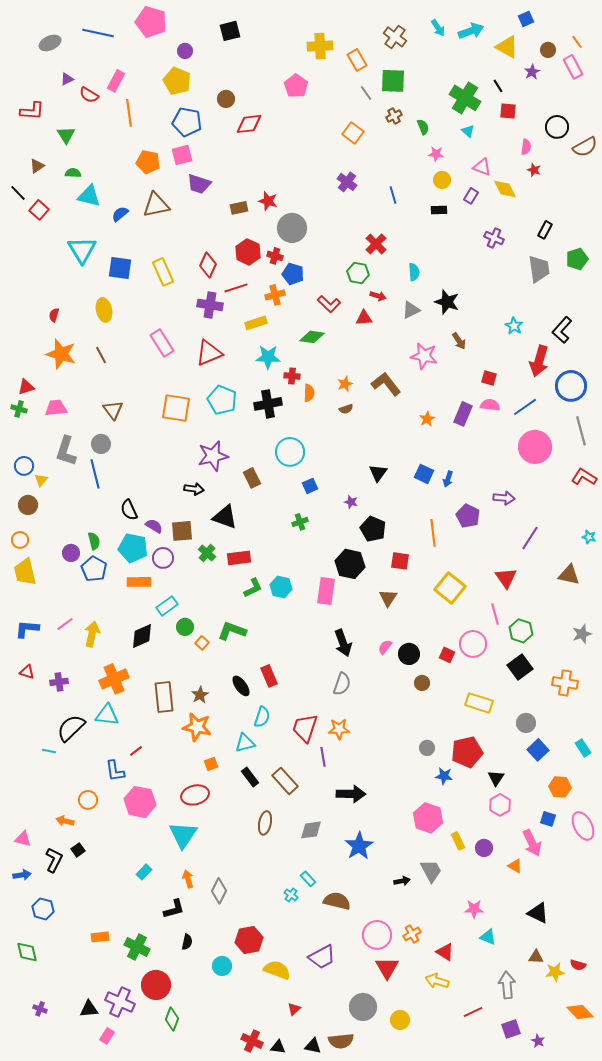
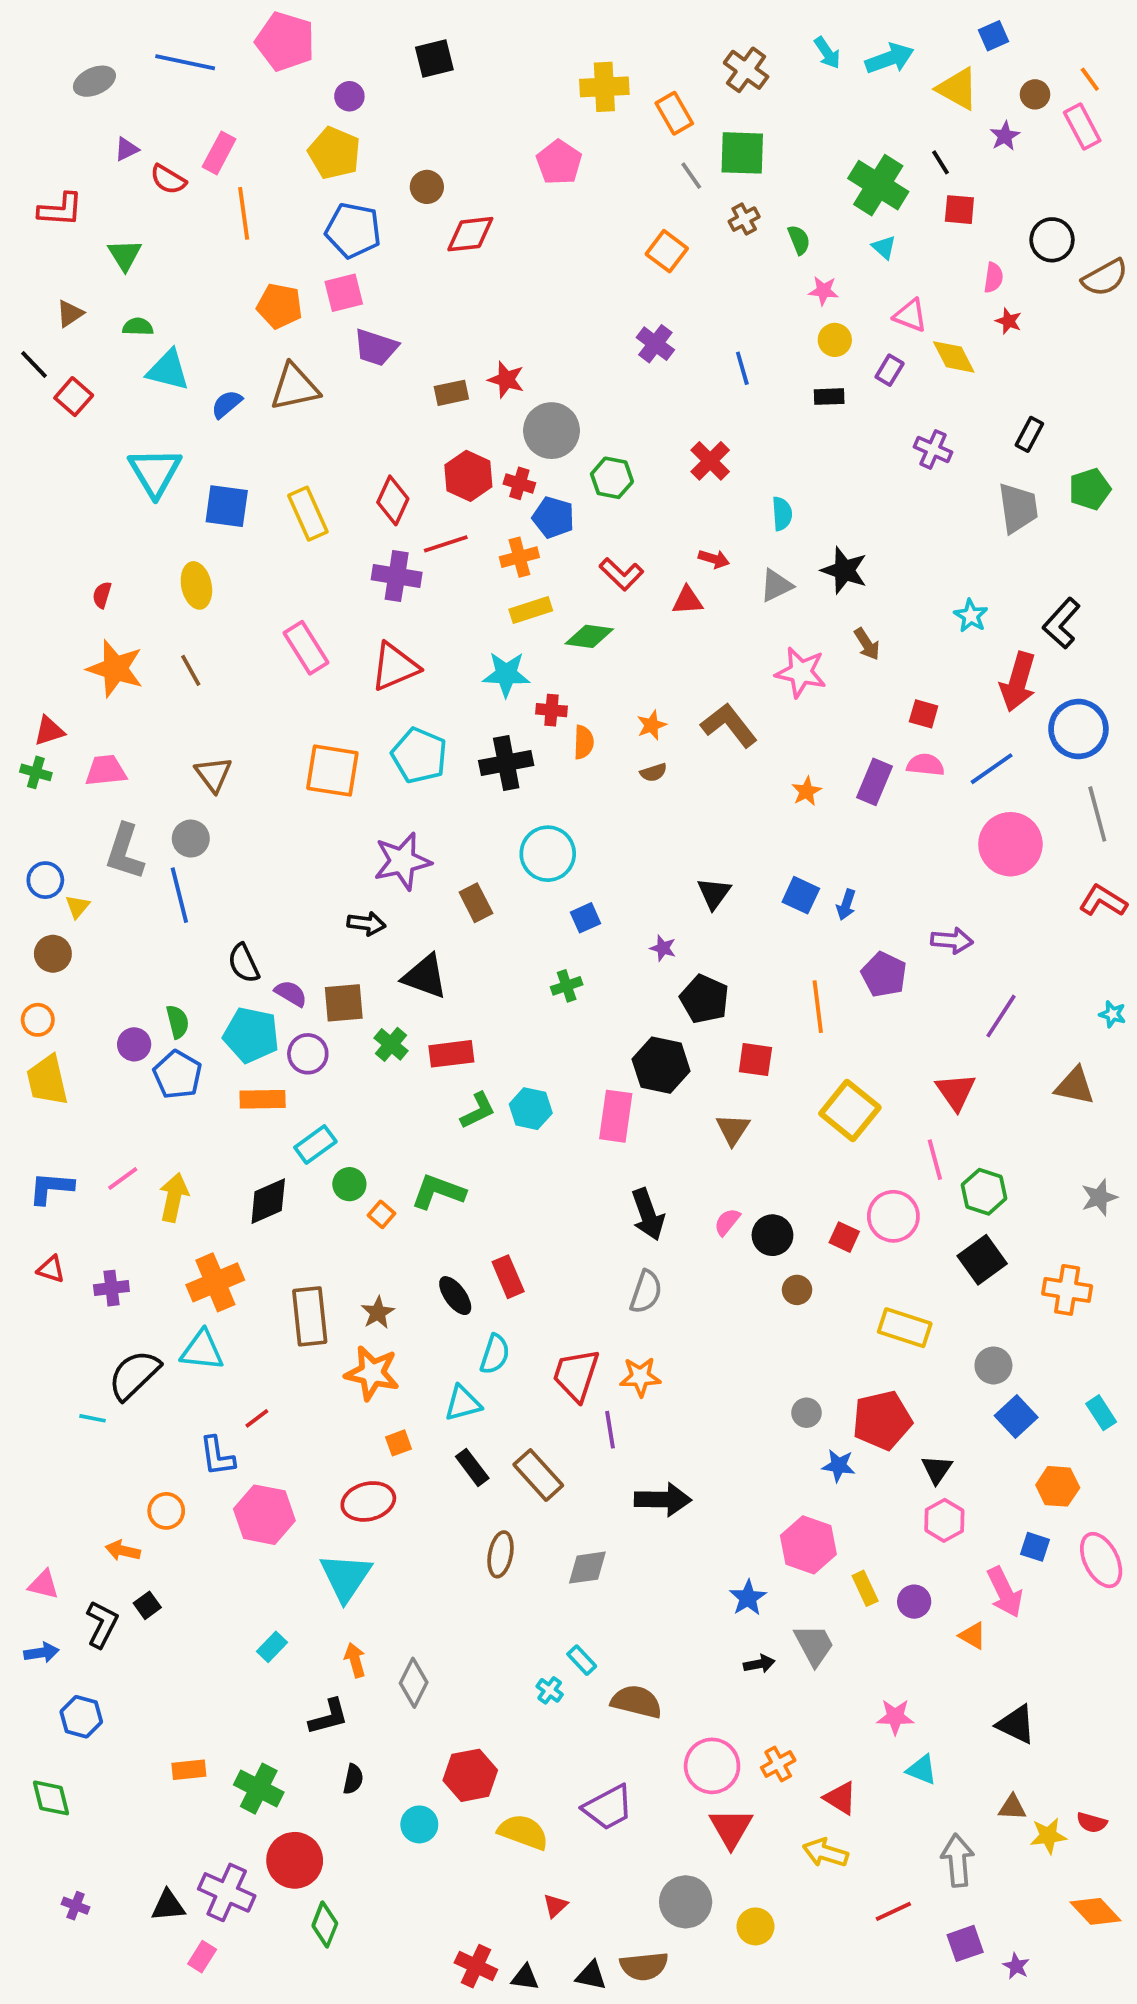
green hexagon: (358, 273) -> (612, 478), moved
yellow rectangle: (256, 323) -> (531, 610), moved
blue star: (359, 846) -> (748, 1598), moved, size x0.7

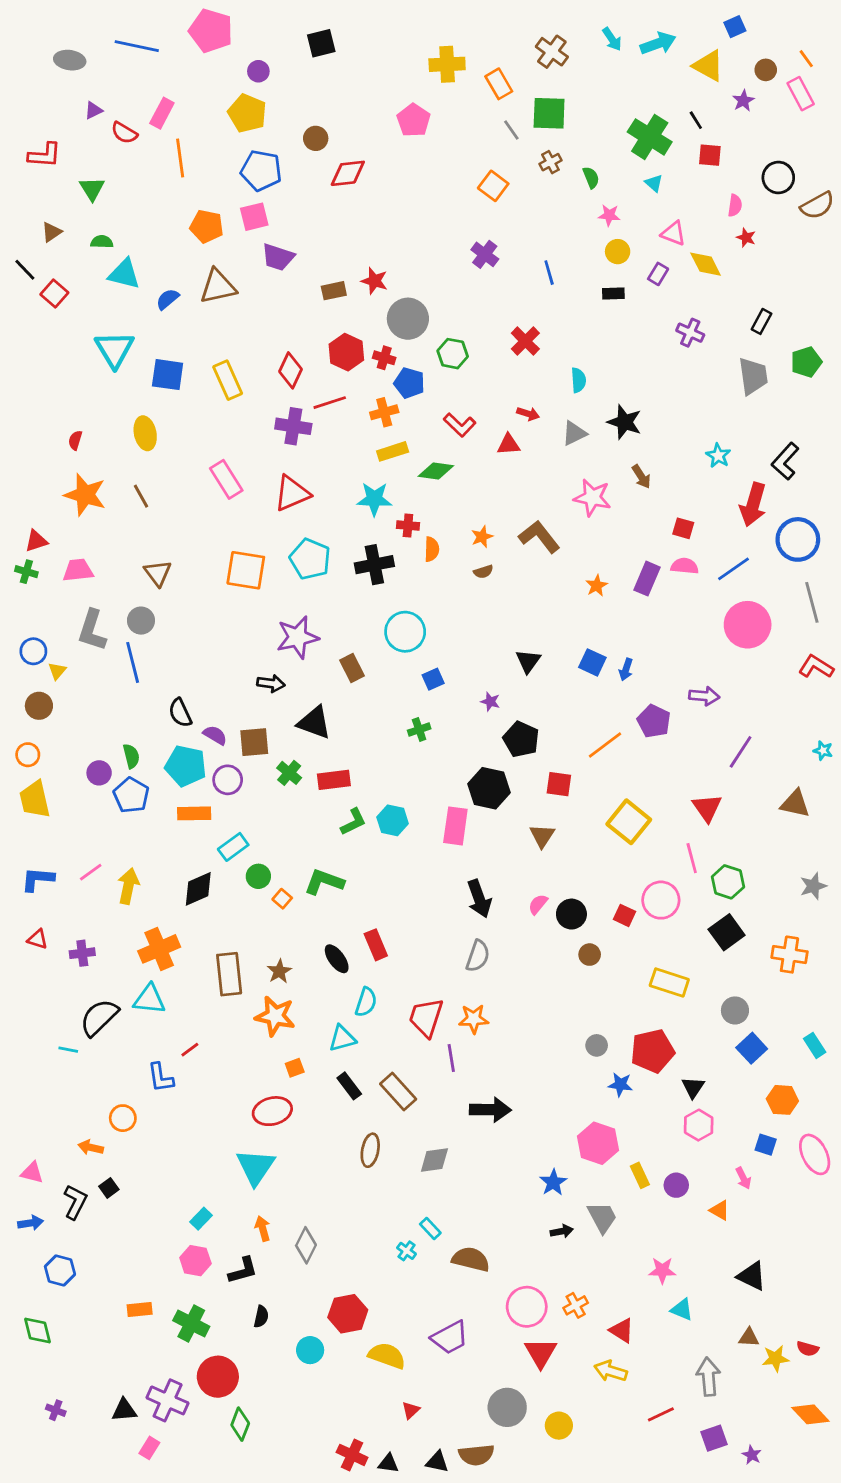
gray ellipse: (94, 81) -> (70, 60), turned 32
orange line: (818, 1007) -> (605, 745), turned 60
pink hexagon: (264, 1515) -> (195, 1261), moved, size x0.7
pink arrow: (1005, 1592) -> (743, 1178), size x0.6

